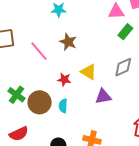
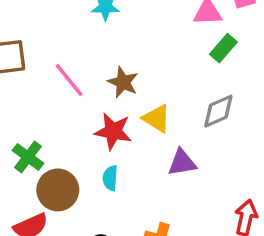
brown star: (68, 42) -> (123, 82), moved
red star: (64, 80) -> (113, 131), size x1.5
brown circle: (40, 102) -> (58, 190), moved

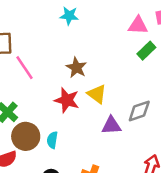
pink line: (69, 80) -> (25, 68), moved
gray diamond: (218, 111) -> (139, 111), moved
cyan semicircle: (110, 178) -> (52, 140), moved

